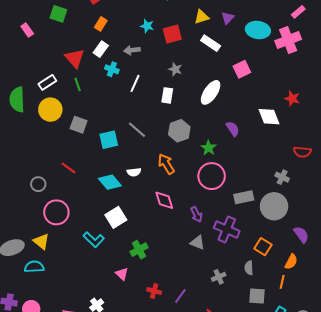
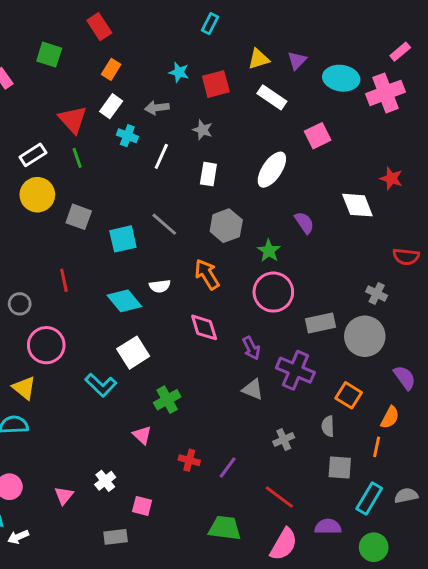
gray star: (175, 69) -> (203, 130), moved
red line: (68, 168) -> (64, 280), turned 42

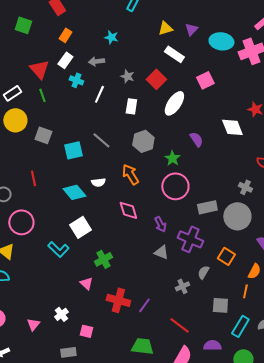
red square: (216, 84) -> (156, 79), moved, turned -30
gray semicircle: (328, 426) -> (203, 272), moved, turned 32
red cross: (189, 460) -> (118, 300), size x1.6

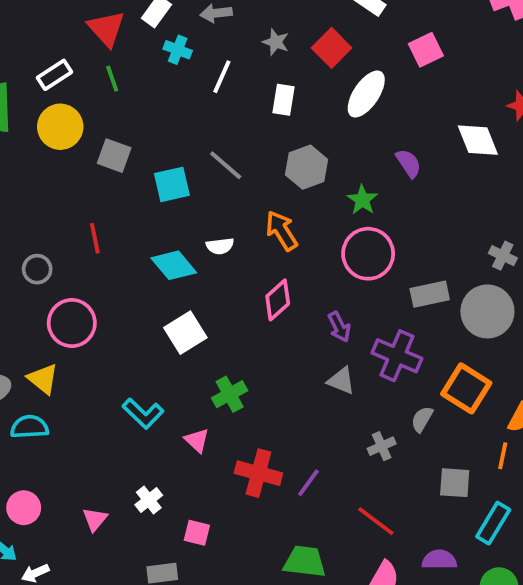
pink diamond: (128, 210) -> (278, 300), turned 65
cyan L-shape: (58, 249) -> (143, 413), moved
orange square: (226, 256) -> (466, 388), size x1.4

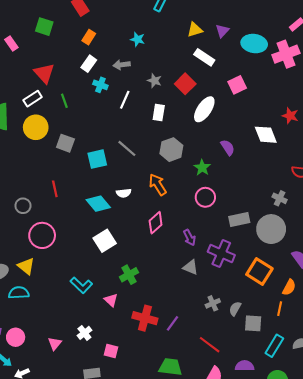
red triangle: (106, 29) -> (44, 73), moved
pink circle: (368, 254) -> (205, 197), size x0.7
gray semicircle: (422, 419) -> (235, 309), moved

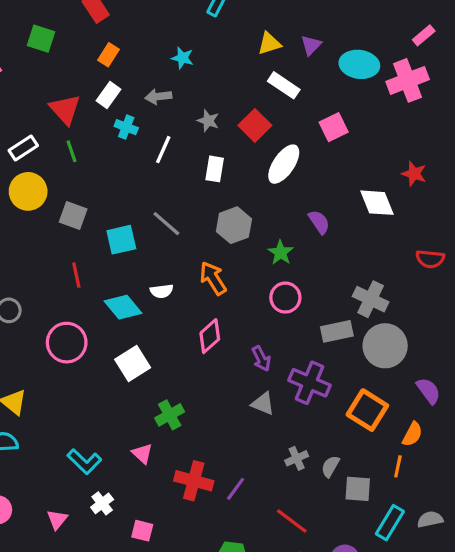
red triangle: (44, 73) -> (65, 109), moved
red line: (55, 189) -> (76, 275), moved
gray cross: (280, 198) -> (371, 299), moved, size x1.5
pink circle: (42, 235) -> (67, 343), moved
cyan L-shape: (81, 285) -> (84, 462), moved

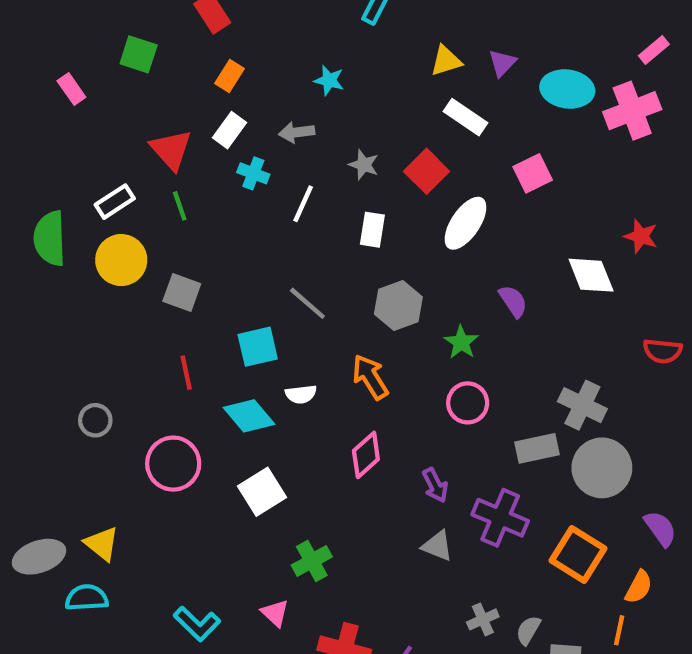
cyan square: (121, 240) -> (258, 347), moved

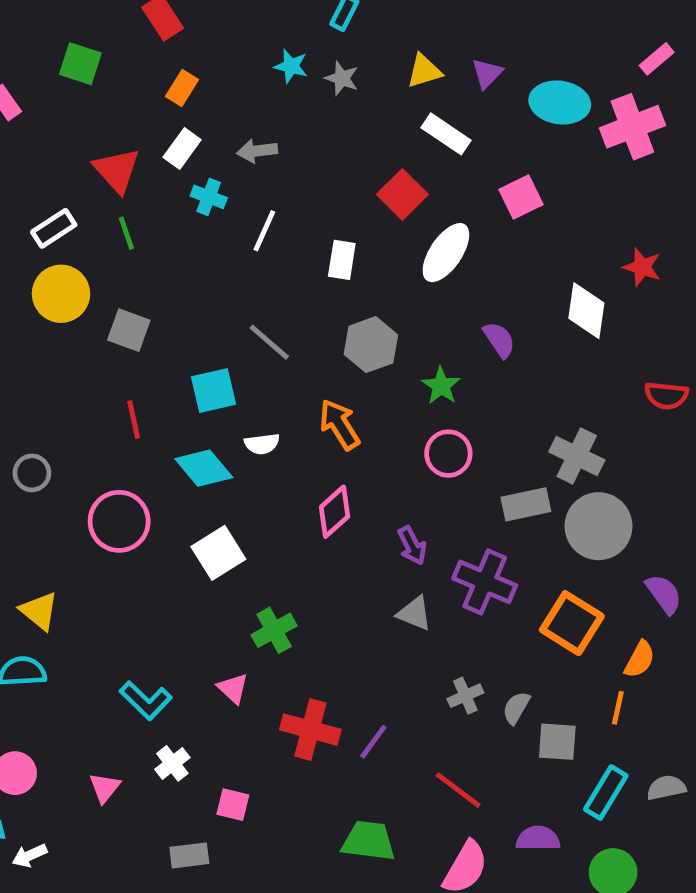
cyan star: (329, 80) -> (291, 66), moved
gray star: (364, 165) -> (342, 78), moved
white diamond: (591, 275) -> (586, 311), turned 30

